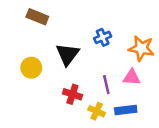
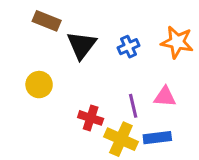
orange star: (141, 48) -> (177, 42), moved
black triangle: (68, 54) -> (82, 45), moved
yellow cross: (97, 111) -> (121, 139), size x1.5

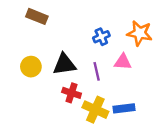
black triangle: (82, 45) -> (64, 64), moved, turned 45
pink triangle: (165, 97) -> (123, 62), moved
purple line: (133, 106) -> (97, 71), moved

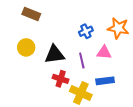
yellow circle: (31, 67) -> (26, 47), moved
blue rectangle: (124, 108) -> (105, 81), moved

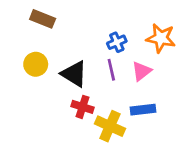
pink triangle: (104, 52) -> (142, 71), turned -42
black triangle: (54, 55) -> (74, 74), turned 40
purple line: (82, 61) -> (111, 70), moved

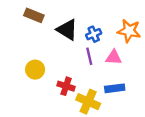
yellow circle: (36, 64) -> (35, 70), moved
pink triangle: (142, 71) -> (114, 57), turned 42
black triangle: (74, 74) -> (67, 30), moved

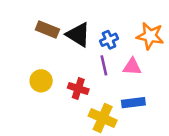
brown rectangle: (34, 15) -> (47, 30), moved
red cross: (66, 86) -> (78, 89), moved

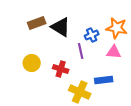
brown rectangle: (47, 30) -> (37, 23), turned -42
blue cross: (109, 40) -> (92, 35), moved
pink triangle: (132, 67) -> (114, 52), moved

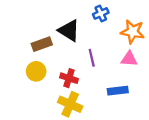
brown rectangle: (37, 23) -> (42, 44), moved
blue cross: (92, 35) -> (101, 13), moved
yellow cross: (80, 92) -> (70, 104), moved

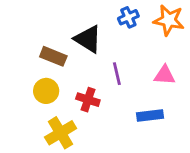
orange star: (133, 32) -> (169, 20), moved
brown rectangle: (42, 44) -> (53, 56), turned 42
yellow cross: (70, 104) -> (61, 133), moved, turned 35

